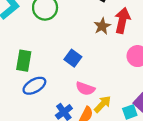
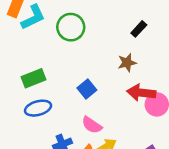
red arrow: (122, 20) -> (141, 93), moved, turned -110
green rectangle: (24, 61) -> (33, 78), turned 45

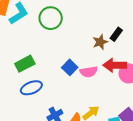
black rectangle: (139, 29) -> (116, 34), moved
pink semicircle: (92, 125) -> (89, 72), moved, turned -36

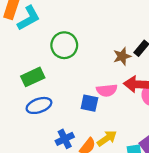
green circle: (51, 18) -> (64, 45), moved
blue square: (70, 67) -> (89, 103), moved, turned -35

